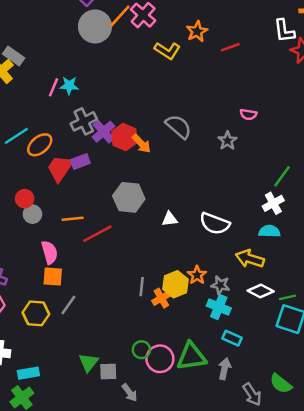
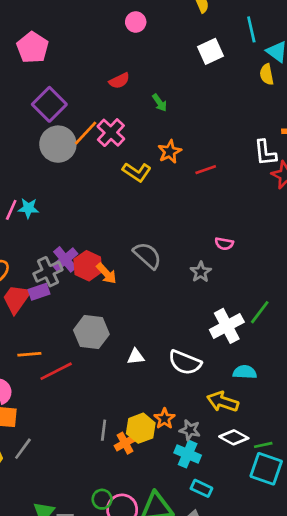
gray cross: (84, 121) -> (48, 272), moved
white cross: (273, 203) -> (227, 326), moved, size x1.4

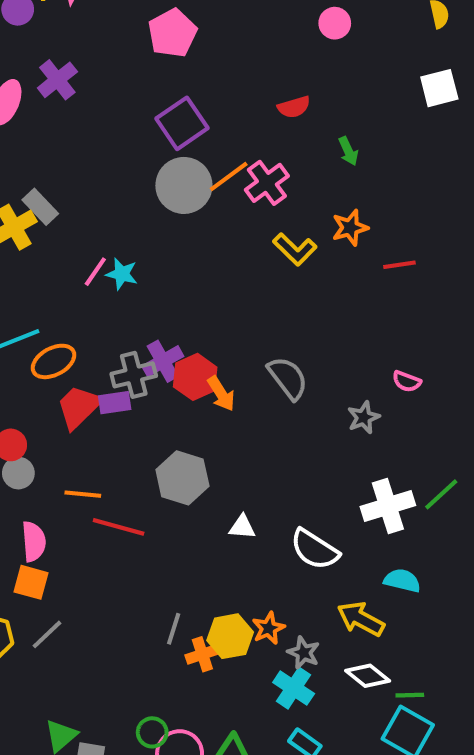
red line: (56, 371) -> (119, 527), turned 32

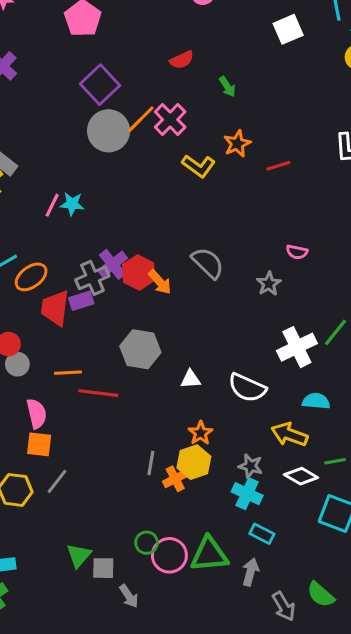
red trapezoid: (79, 407) -> (55, 308), turned -30
orange star: (269, 628) -> (200, 433), moved
green line: (410, 695) -> (335, 461), moved

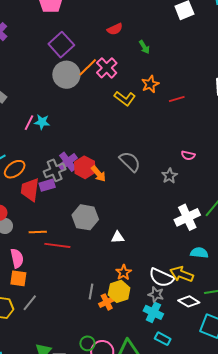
white semicircle: (247, 388) -> (161, 278), moved

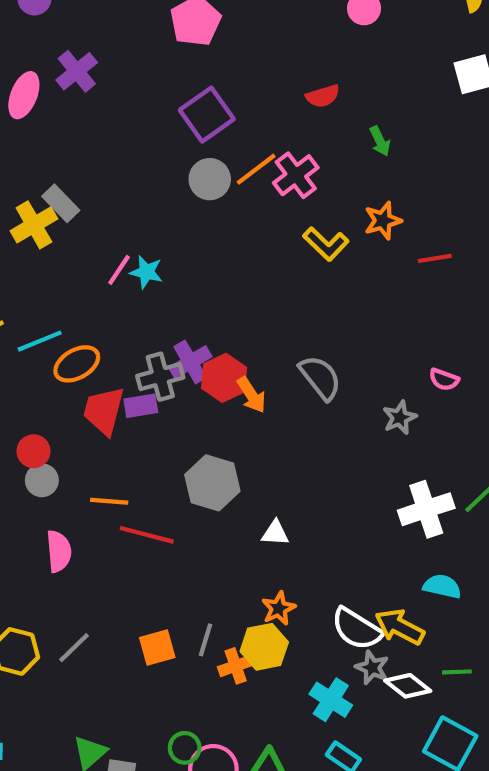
gray circle: (66, 75) -> (210, 179), size x0.7
orange square: (18, 278) -> (157, 647), moved, turned -30
gray star: (156, 294) -> (372, 668), moved

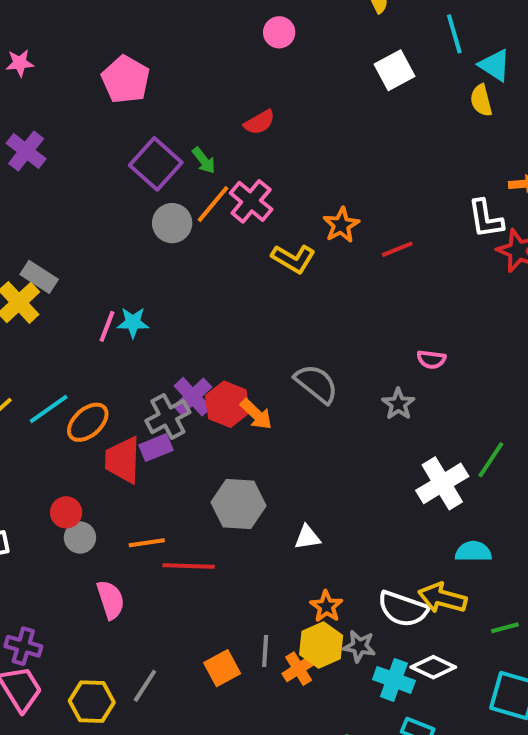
green arrow: (380, 141) -> (204, 160), moved
gray star: (372, 668) -> (359, 646), moved
white diamond: (408, 686) -> (433, 667), moved

